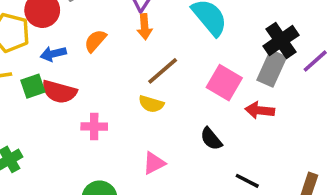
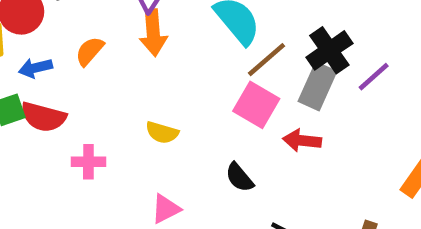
orange arrow: (145, 27) -> (153, 33), size x1.4
brown line: (163, 71) -> (267, 60), moved

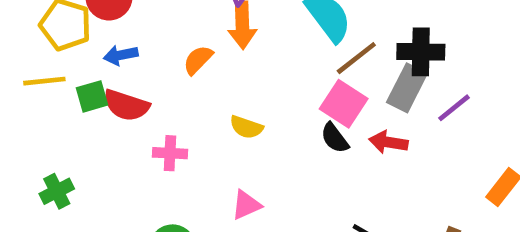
black cross: (329, 50) -> (421, 52), turned 33
orange semicircle: (90, 51) -> (198, 60), moved
purple line: (374, 77) -> (454, 108), moved
black semicircle: (239, 177) -> (335, 138), moved

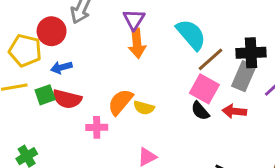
orange semicircle: (198, 60) -> (120, 102), moved, size x1.4

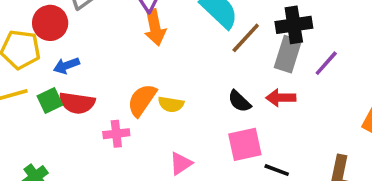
pink square: (204, 89) -> (245, 144), moved, turned -36

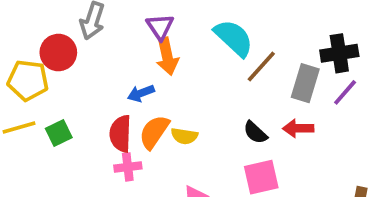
black cross: (294, 25) -> (339, 53), moved
blue arrow: (66, 66) -> (141, 93), moved
red semicircle: (77, 103) -> (120, 134), moved, turned 84

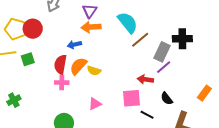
red circle: (58, 53) -> (33, 29), moved
orange arrow: (167, 56) -> (91, 27), turned 90
purple line: (345, 92) -> (164, 67), moved
red arrow: (298, 128) -> (145, 79), moved
black semicircle: (255, 132) -> (167, 99), moved

